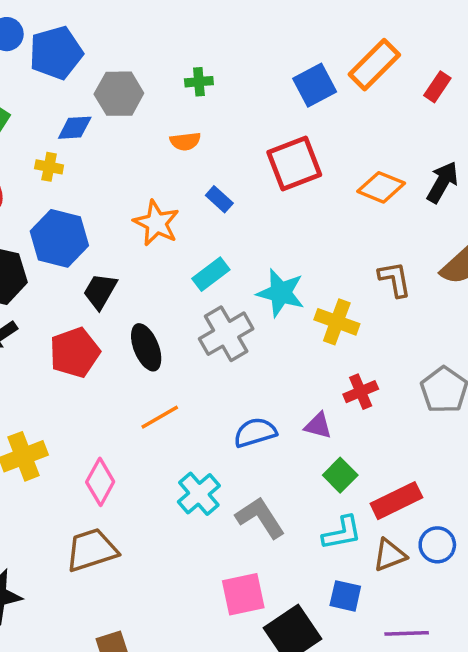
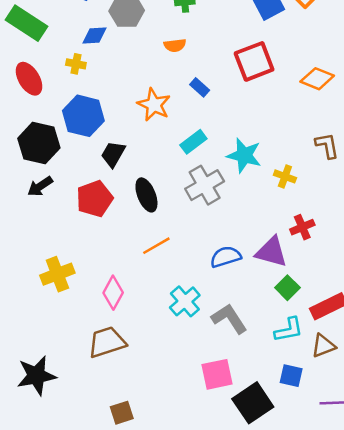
yellow cross: (337, 322) -> (285, 176), size x0.7
purple triangle: (318, 426) -> (271, 252), size x1.6

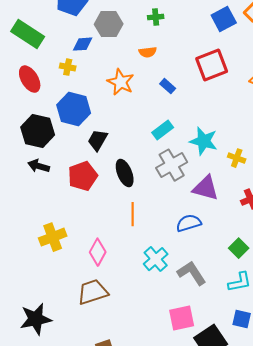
orange star: (154, 105) -> (121, 82), moved
black arrow: (40, 186) -> (39, 166), turned 50
orange line: (156, 246) -> (133, 214), turned -60
purple triangle: (271, 252) -> (206, 188), moved

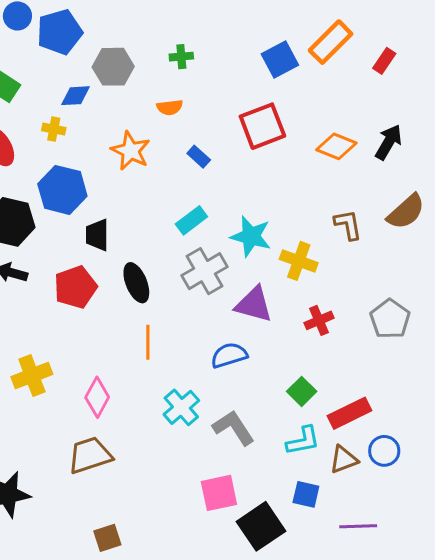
black trapezoid: (98, 140) -> (97, 235), turned -30
yellow cross: (237, 158) -> (299, 261), size x1.4

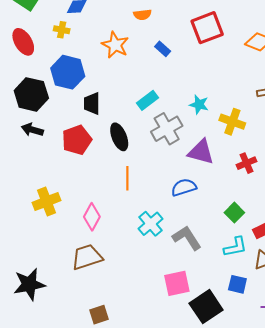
cyan rectangle: (191, 220) -> (147, 100), moved
cyan star: (251, 236) -> (199, 105), size x0.7

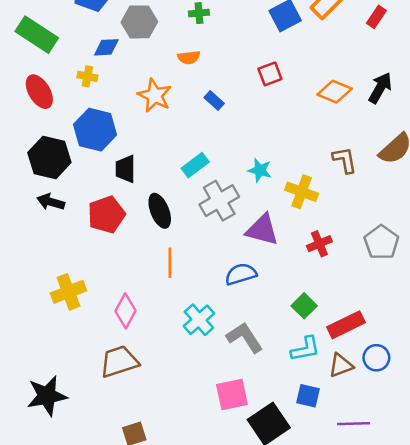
red square: (207, 28) -> (270, 74), size x0.6

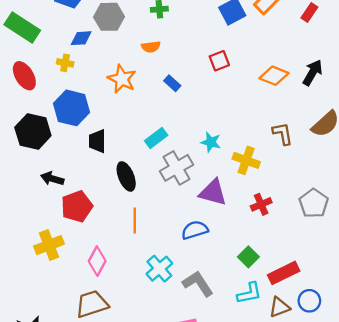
black arrow: (51, 202) -> (52, 179), moved
red pentagon: (106, 215) -> (77, 206), moved

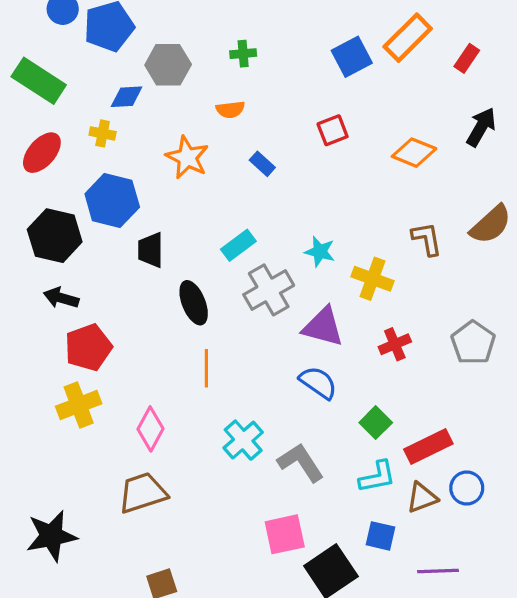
black arrow: (313, 73) -> (481, 127), moved
red ellipse: (24, 76) -> (42, 153), turned 72
black arrow: (52, 179) -> (61, 298), moved
red pentagon: (77, 206) -> (88, 347), moved
blue semicircle: (195, 230) -> (318, 383), moved, turned 52

